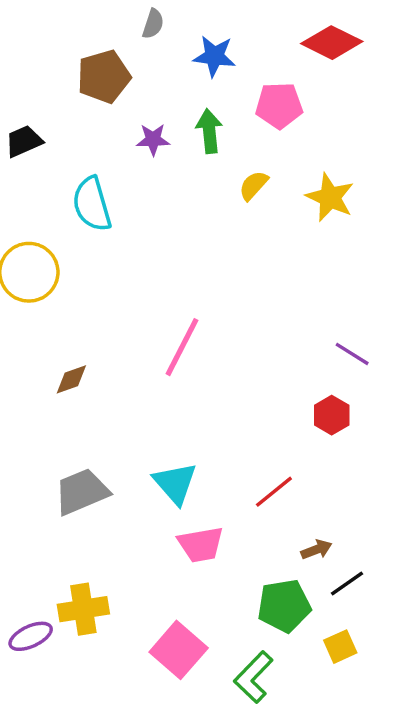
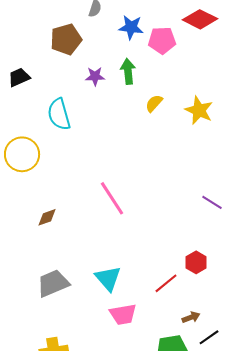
pink pentagon: (279, 105) -> (162, 40), moved
pink line: (182, 347) -> (112, 198), turned -60
red hexagon: (332, 415) -> (196, 262), moved

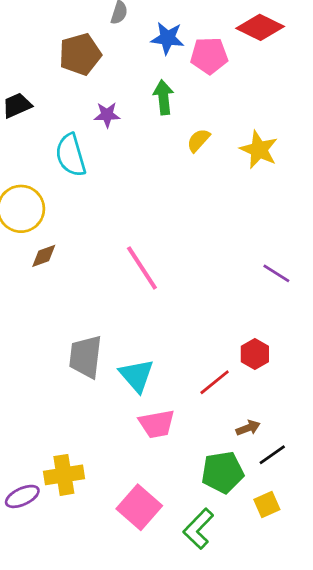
purple star: (95, 76) -> (107, 115), moved
brown diamond: (47, 217) -> (44, 256), moved
gray trapezoid: (53, 283) -> (85, 357), moved, turned -60

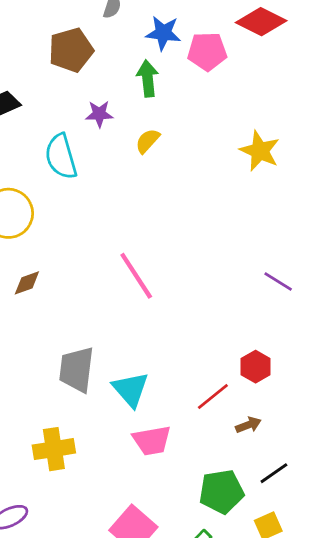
green arrow: (163, 97) -> (148, 78), moved
yellow semicircle: (198, 140) -> (148, 141), moved
brown diamond: (44, 256) -> (27, 283), moved
brown arrow: (248, 428) -> (248, 425), moved
yellow cross: (64, 475) -> (54, 449), moved

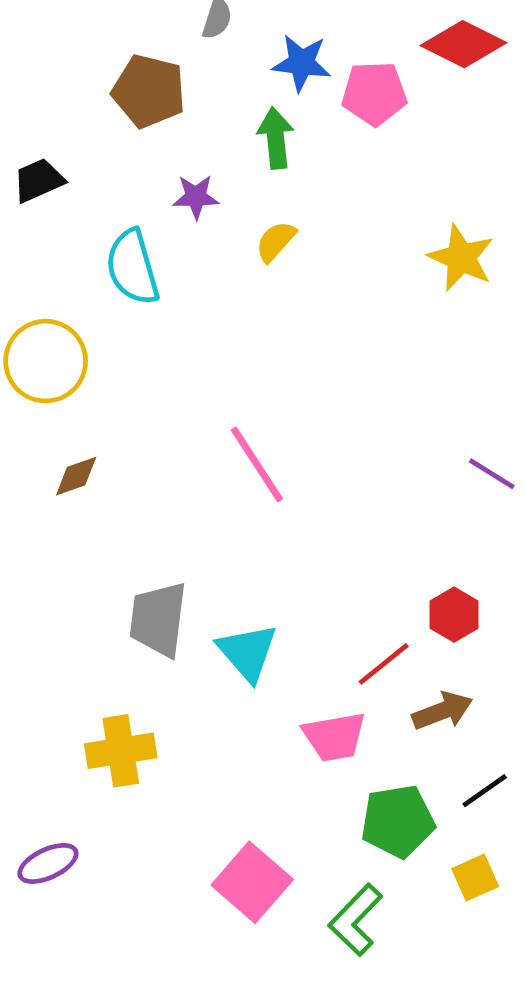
brown pentagon: (71, 50) -> (149, 91), turned 30
brown arrow: (248, 425) -> (442, 711), size x1.4
pink trapezoid: (152, 441) -> (334, 737), moved

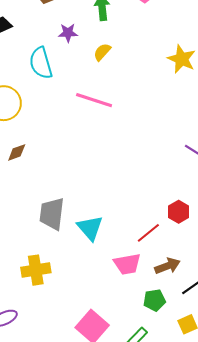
pink line: (257, 464) -> (94, 100), moved, turned -39
brown arrow: (442, 711) -> (167, 266), moved
green pentagon: (398, 821) -> (154, 300), size x0.7

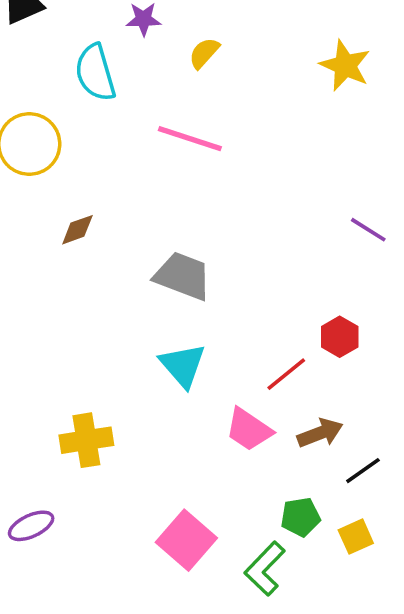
brown diamond: (17, 152) -> (77, 230), moved
gray trapezoid: (52, 214) -> (183, 276), moved, turned 104
pink trapezoid: (127, 264) -> (249, 429), turned 44
green pentagon: (154, 300) -> (300, 517), moved

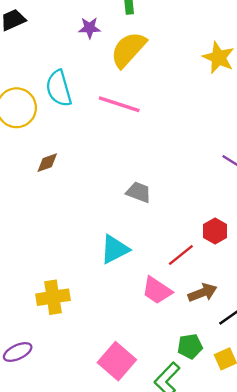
yellow semicircle: (204, 53) -> (128, 50), size x1.8
cyan semicircle: (95, 73) -> (59, 88), moved
gray trapezoid: (183, 276) -> (139, 192), moved, size x0.7
cyan triangle: (183, 365) -> (115, 249), turned 44

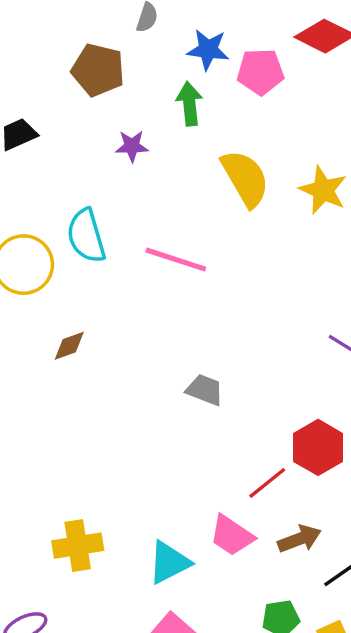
yellow semicircle: (128, 50) -> (245, 178), moved, turned 108
red hexagon: (215, 231) -> (318, 447), size x1.4
cyan triangle: (115, 249) -> (169, 563), moved

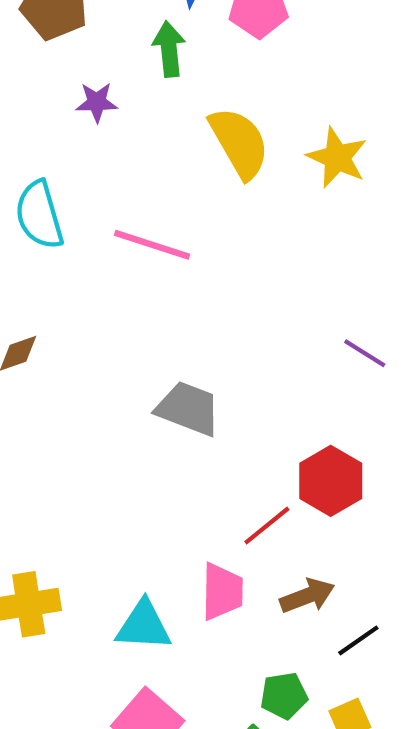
gray trapezoid: (205, 390) -> (188, 409), size x1.4
pink trapezoid: (232, 535) -> (222, 591), turned -123
cyan triangle: (169, 563) -> (144, 626), turned 30

